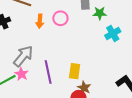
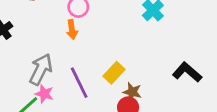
orange arrow: (40, 21) -> (72, 29), moved
yellow rectangle: (75, 71) -> (114, 73), turned 49

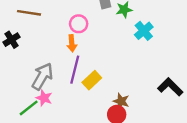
yellow rectangle: (114, 73) -> (92, 80), moved
purple line: (79, 83) -> (75, 70), moved, turned 36

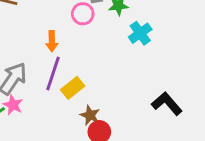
pink circle: (79, 24) -> (83, 14), moved
brown star: (121, 101) -> (90, 115), moved

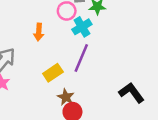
cyan cross: (140, 33) -> (82, 27), moved
purple line: (53, 74) -> (81, 58), moved

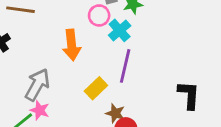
orange arrow: (39, 32) -> (72, 45), size x1.5
black L-shape: (131, 93) -> (189, 95), turned 50

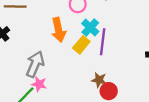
cyan cross: (120, 30) -> (90, 28), moved
yellow rectangle: (96, 88) -> (81, 45), moved

